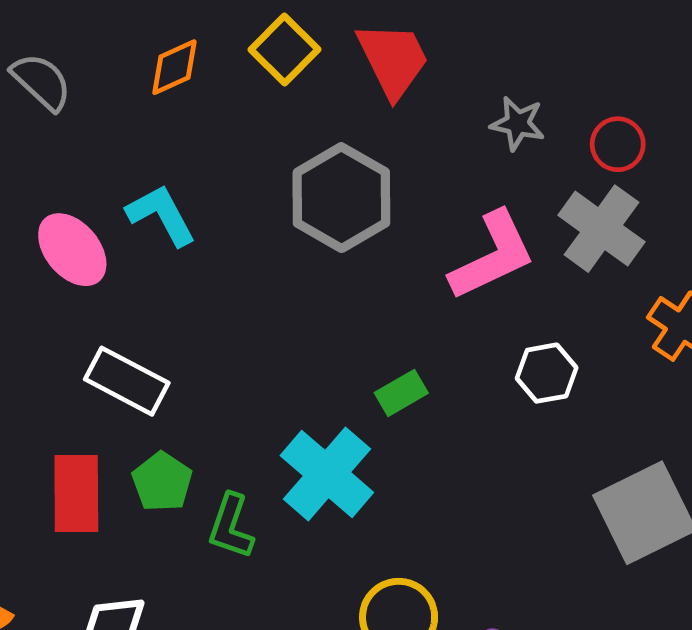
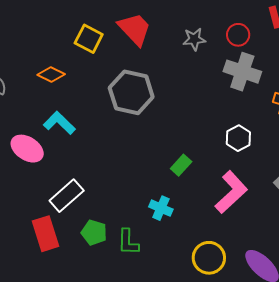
orange diamond: (174, 67) -> (51, 75), moved, turned 68
pink L-shape: (493, 256) -> (231, 192), moved
white rectangle: (127, 381) -> (67, 196), turned -52
cyan cross: (327, 474) -> (161, 208), size x0.6
red rectangle: (76, 493) -> (46, 234), moved

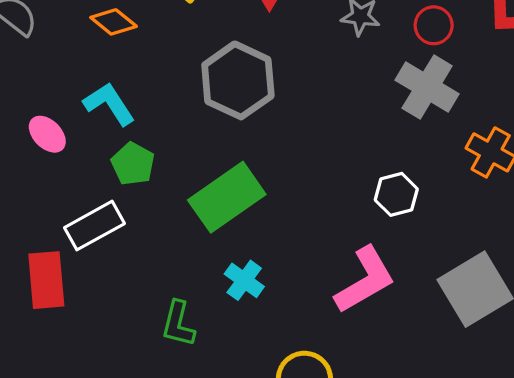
pink ellipse: (27, 149) -> (47, 134), size x0.7
green rectangle: (181, 165) -> (227, 197), moved, size x2.0
green pentagon: (94, 233) -> (133, 164), moved

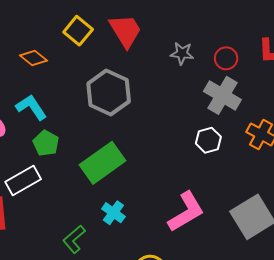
white hexagon: (396, 194) -> (208, 140), moved
green L-shape: (178, 324) -> (74, 239), turned 36

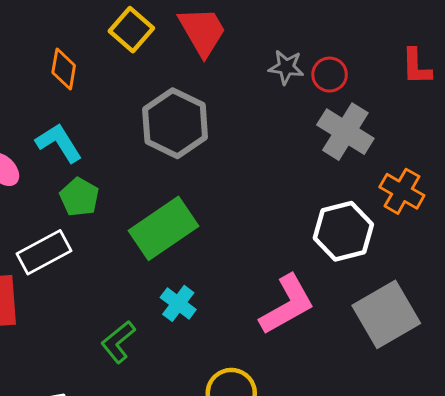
orange diamond: (34, 58) -> (64, 69), turned 60
red circle: (226, 58) -> (330, 75), moved
white hexagon: (208, 140) -> (343, 231), moved, size x1.5

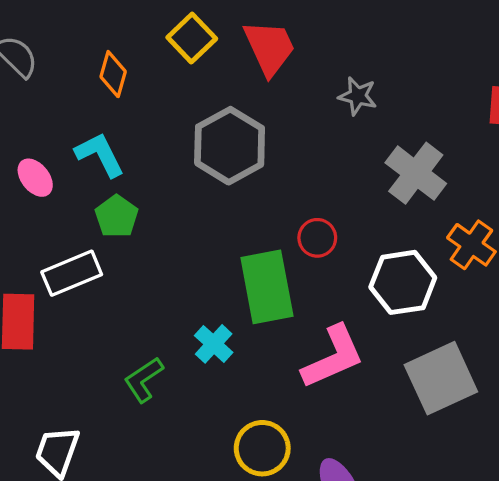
red circle: (330, 75) -> (317, 238), moved
green rectangle: (164, 228) -> (267, 287), moved, turned -72

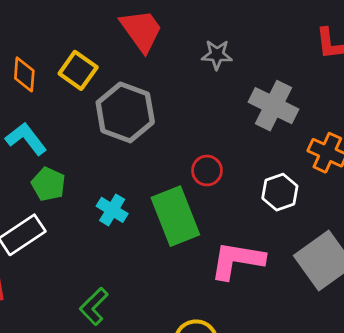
yellow square: (192, 38) -> (78, 70), moved
white hexagon: (403, 282) -> (280, 192), size x0.7
cyan cross: (214, 344) -> (112, 210), moved
pink L-shape: (333, 357) -> (237, 260), turned -136

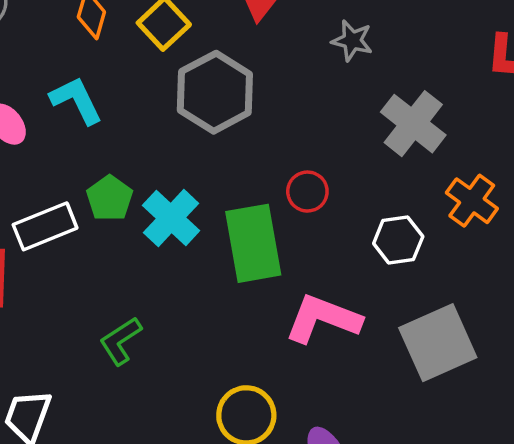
green pentagon: (48, 184) -> (110, 198), moved
cyan cross: (112, 210) -> (171, 218), size x1.4

